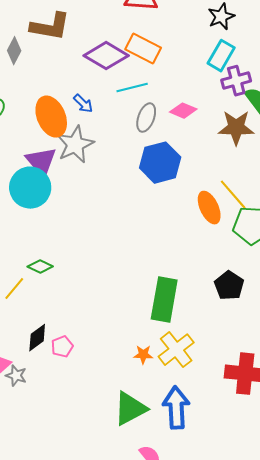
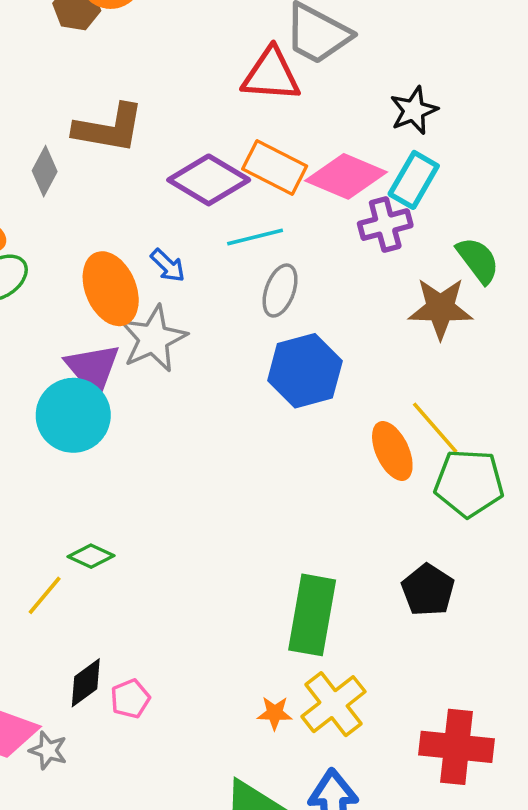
purple cross: (236, 81) -> (385, 225), moved
pink diamond: (183, 111) -> (346, 176), moved, size x1.6

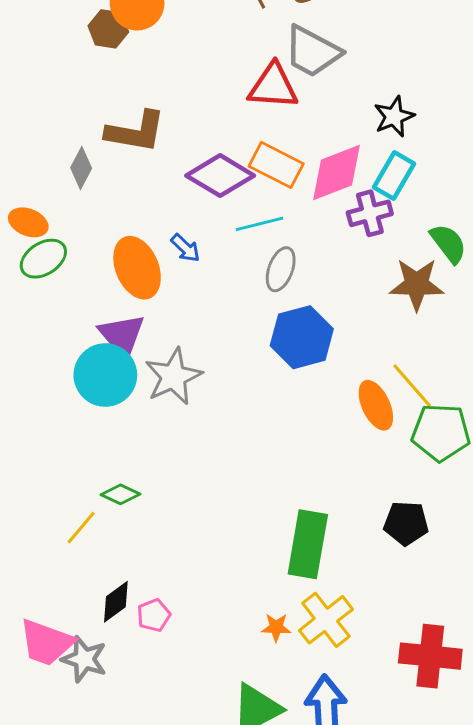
pink diamond: (346, 176) -> (337, 172), turned -44
gray star: (153, 339) -> (173, 377), moved
black pentagon: (428, 590) -> (406, 523), turned -30
gray star: (48, 750) -> (84, 659), size x1.4

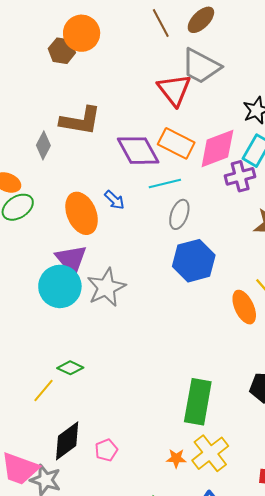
red triangle: (273, 86) -> (174, 90), turned 48
purple diamond: (220, 176) -> (138, 151), turned 30
black diamond: (116, 602) -> (67, 441), size x1.4
pink pentagon: (154, 615) -> (106, 450), moved

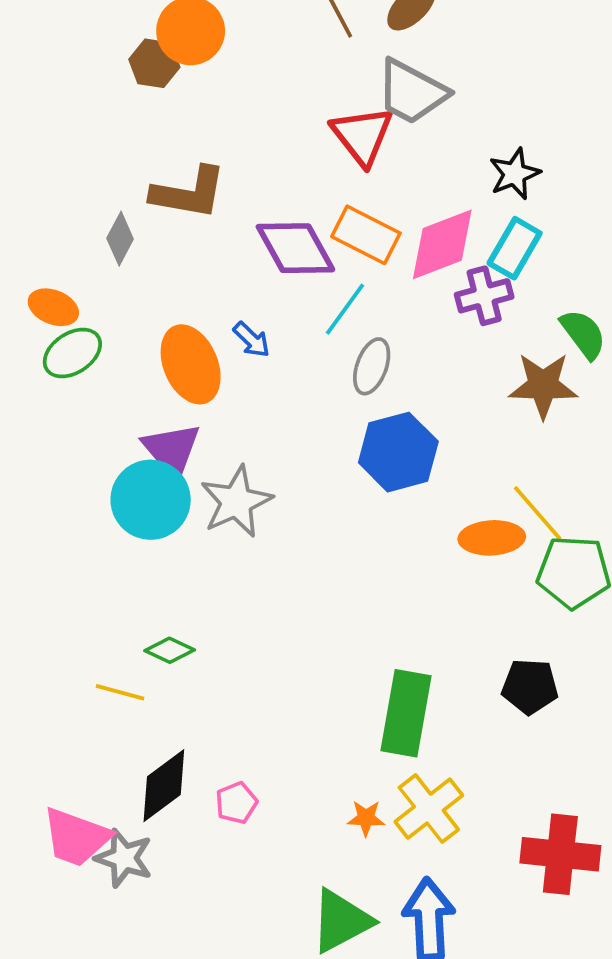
cyan line: (165, 184) -> (345, 309), turned -40
orange ellipse: (244, 307) -> (492, 538), turned -68
yellow line: (43, 390) -> (120, 692), turned 65

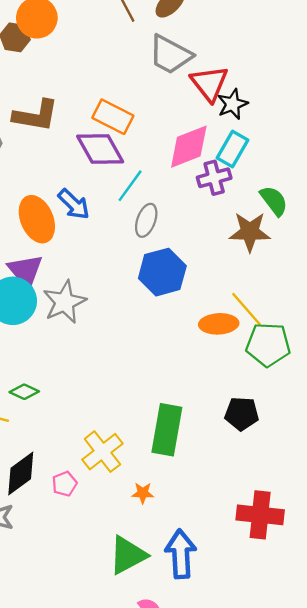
red triangle: (362, 136) -> (209, 83), moved
orange rectangle: (366, 235) -> (113, 117), moved
blue arrow: (252, 340) -> (74, 204), size x1.4
yellow cross: (429, 809) -> (102, 452), moved

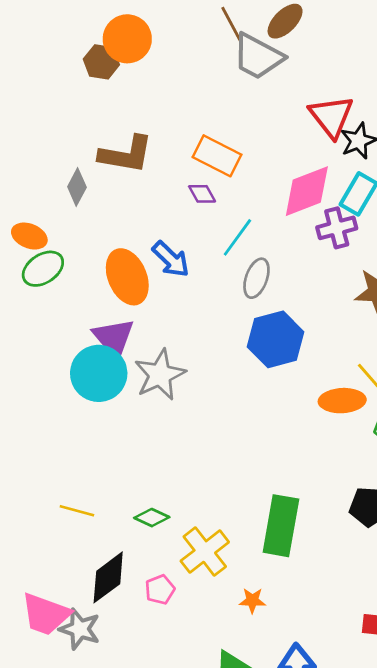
gray trapezoid: (170, 55) -> (258, 57), moved
purple diamond: (100, 149) -> (202, 194), size x0.5
green diamond: (24, 392) -> (152, 518), moved

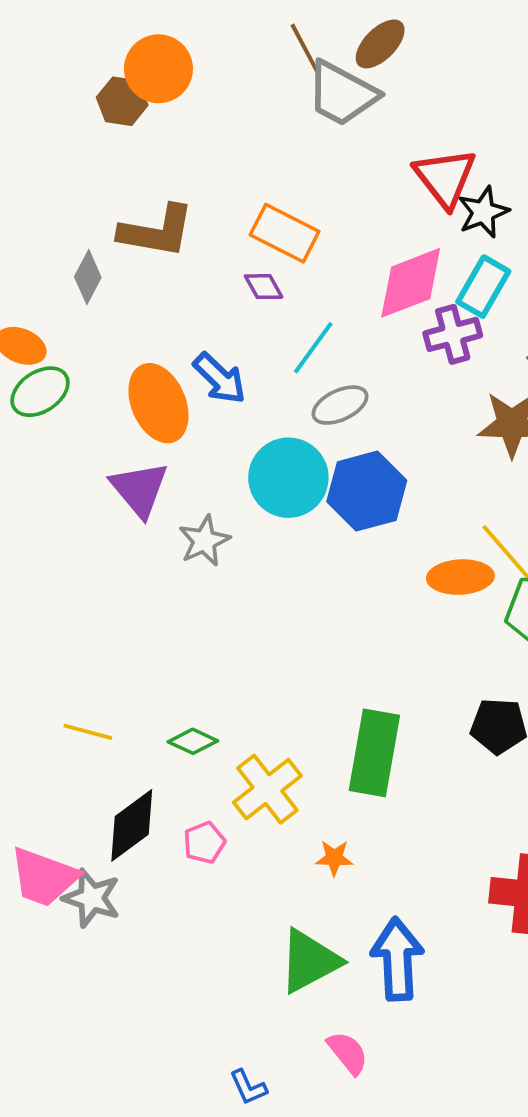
gray ellipse: (256, 278) -> (340, 405), turned 45
cyan circle: (99, 373) -> (288, 478), moved
gray star: (160, 375) -> (204, 541), size x0.7

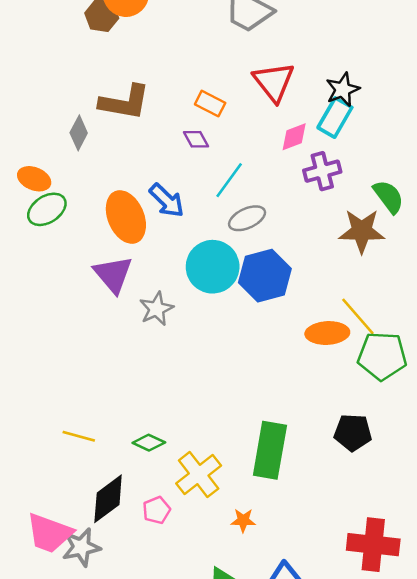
red triangle: (445, 178) -> (274, 82), moved
orange rectangle: (285, 233) -> (210, 104), size x0.7
pink diamond: (411, 283) -> (294, 137), size x0.6
cyan rectangle: (483, 287) -> (335, 118), moved
gray star: (92, 898) -> (81, 547), turned -30

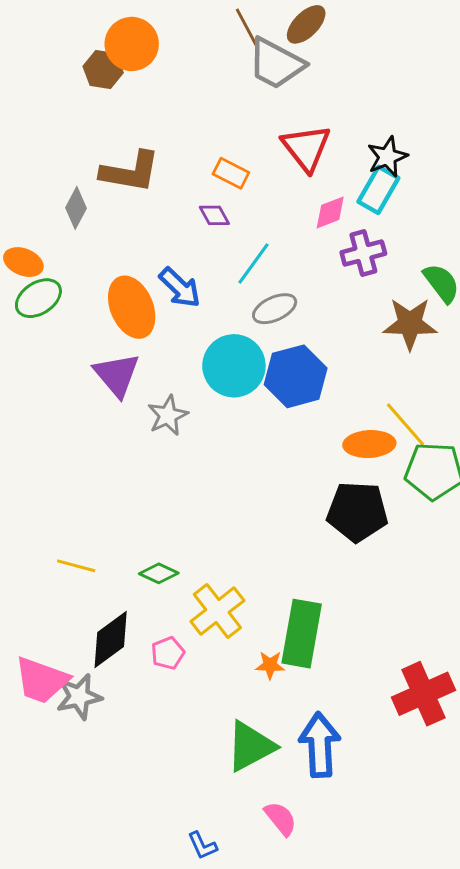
black pentagon: (353, 432) -> (357, 512), moved, size x1.4
green rectangle: (270, 450) -> (302, 634), moved
red cross: (373, 545) -> (423, 694), turned -30

